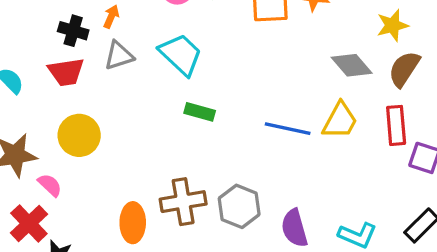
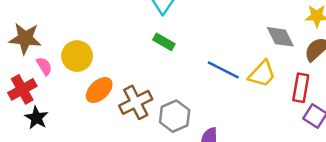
yellow circle: (79, 135) -> (77, 56), moved
brown cross: (183, 202) -> (136, 102), turned -32
orange ellipse: (133, 223) -> (99, 90), moved, turned 32

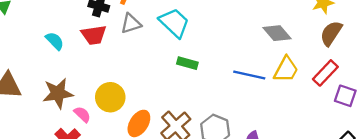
gray diamond: (280, 37) -> (277, 33), moved
red rectangle: (301, 88) -> (325, 73), turned 48

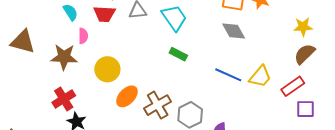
gray diamond: (277, 33) -> (234, 31), moved
purple square: (345, 96) -> (306, 109), turned -30
pink semicircle: (82, 114) -> (83, 36), moved, turned 35

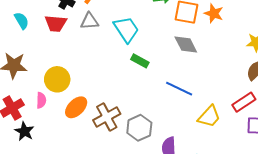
pink semicircle: (83, 36) -> (41, 100), moved
green rectangle: (178, 54) -> (140, 61), moved
yellow trapezoid: (260, 77) -> (209, 116), moved

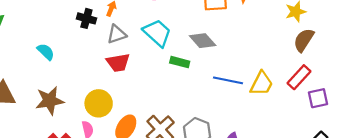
red trapezoid: (56, 23) -> (118, 63), moved
gray diamond: (186, 45) -> (203, 41), moved
yellow trapezoid: (209, 116) -> (262, 84), moved

